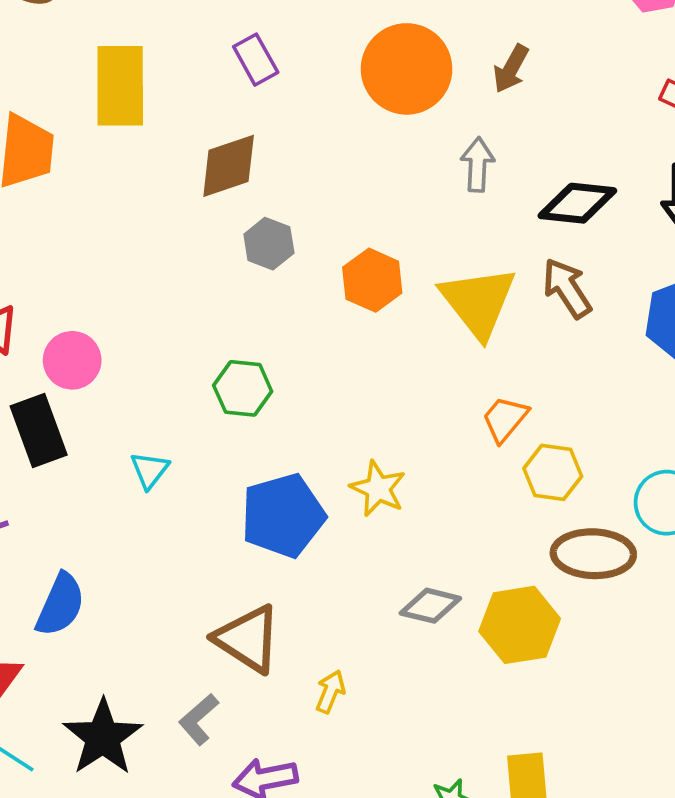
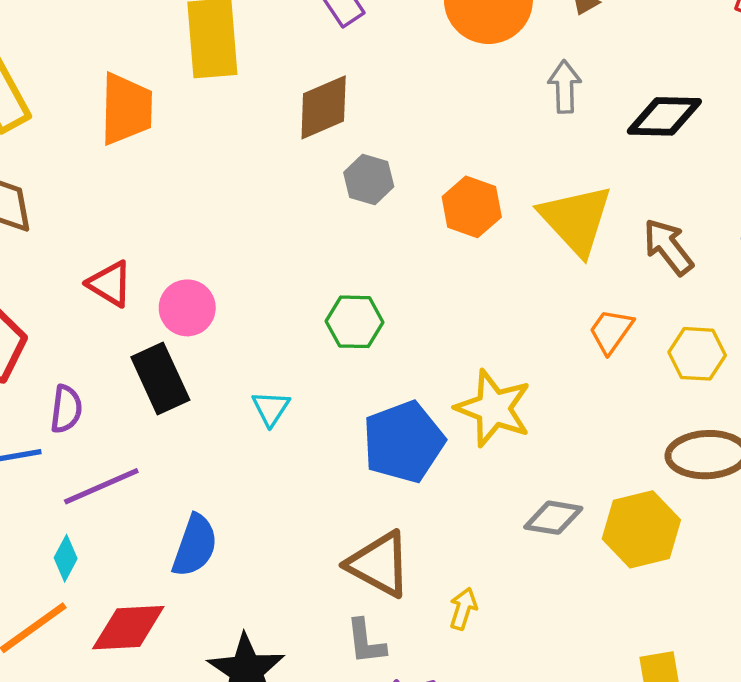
brown arrow: (567, 288) -> (668, 247), moved
yellow hexagon: (553, 472) -> (697, 354), moved
yellow star: (378, 489) -> (494, 408), size x1.4
gray L-shape: (199, 719) -> (366, 642), moved, turned -51

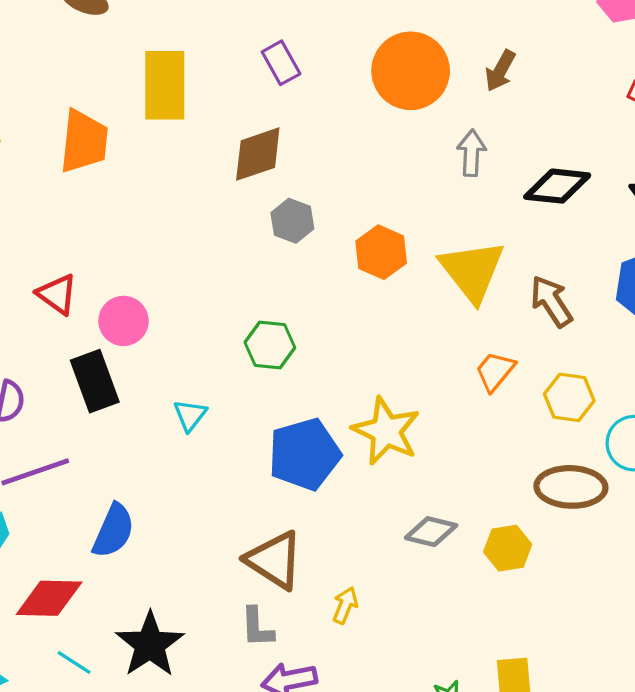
yellow hexagon: (641, 529) -> (508, 548), size x0.7

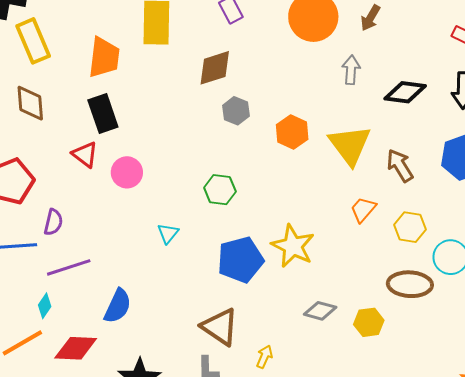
black rectangle: (95, 381) -> (103, 114), moved

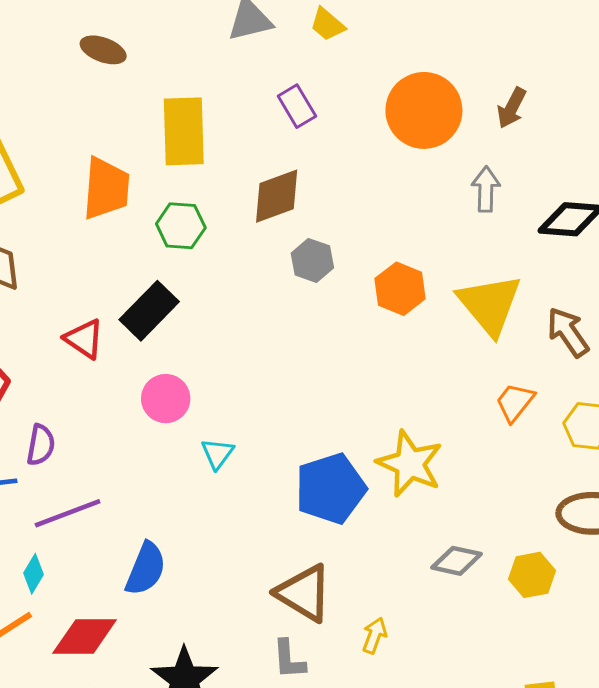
black rectangle: (103, 114) -> (149, 311), moved, turned 66
pink circle: (127, 172) -> (166, 399), moved
green hexagon: (220, 190) -> (181, 226), moved

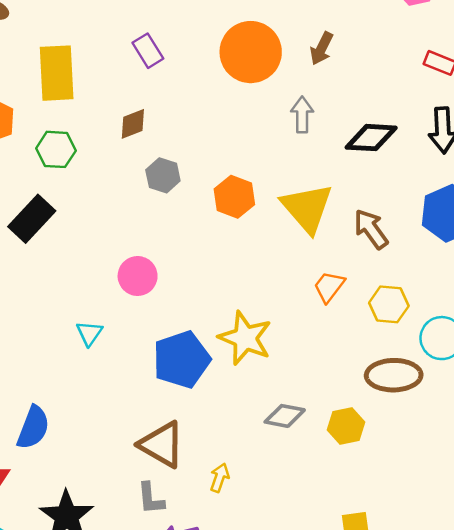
brown diamond: (277, 196) -> (133, 124), size x0.7
pink circle: (166, 399) -> (138, 276), moved

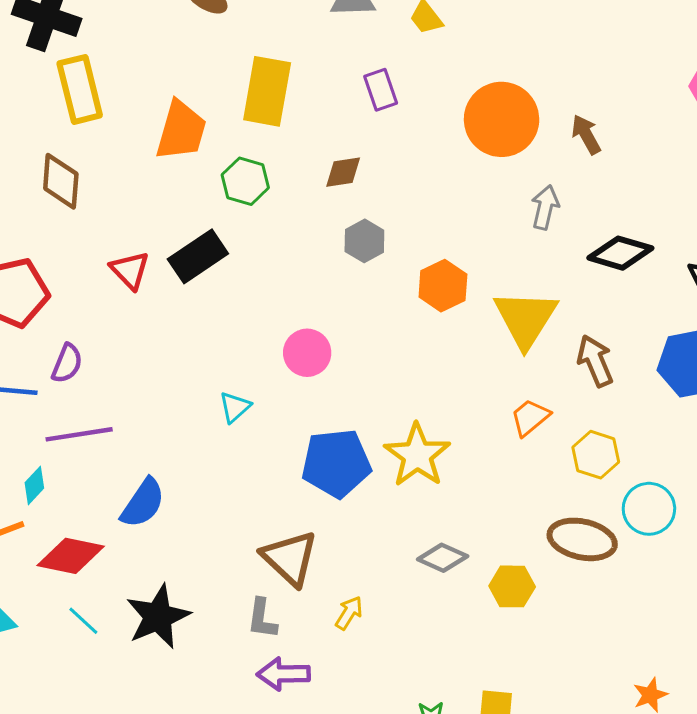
brown arrow: (322, 48) -> (586, 134), turned 112

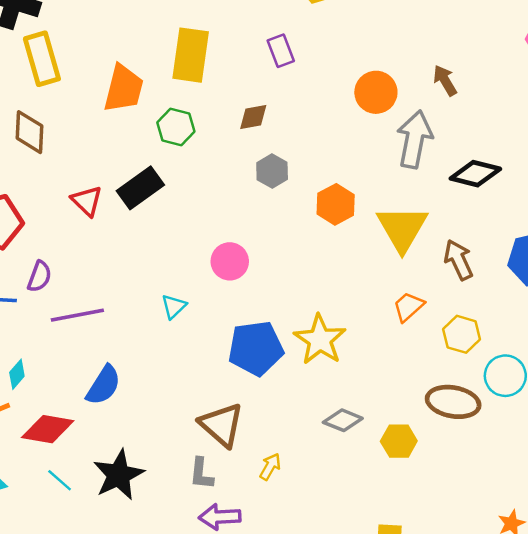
orange circle: (502, 119) -> (376, 92), moved, size x0.7
gray arrow: (545, 207) -> (414, 139), size x1.6
purple line: (79, 434) -> (77, 315), moved

